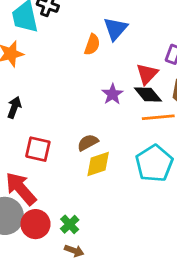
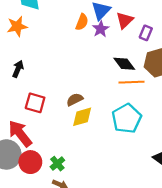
red triangle: (147, 74) -> (125, 20), moved
purple star: (112, 94) -> (101, 29), moved

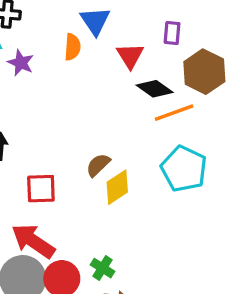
red triangle: (125, 20) -> (130, 56), moved
purple star: (101, 29) -> (21, 63), moved

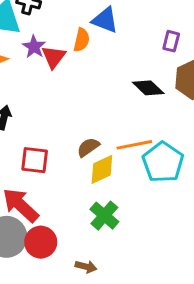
blue triangle: (95, 21) -> (105, 20), turned -44
red triangle: (130, 56) -> (54, 57), moved
orange line: (174, 113) -> (134, 145), moved
green cross: (103, 268) -> (104, 216), moved, size x1.4

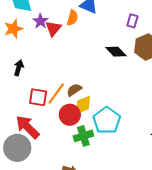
orange line: (134, 145) -> (56, 93), moved, turned -45
cyan pentagon: (163, 162) -> (107, 120), moved
green cross: (104, 216) -> (83, 136), turned 30
red circle: (41, 242) -> (70, 115), moved

